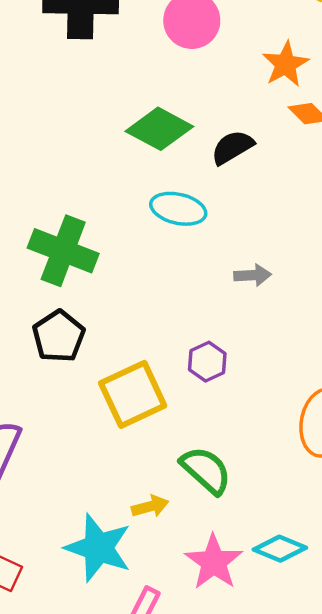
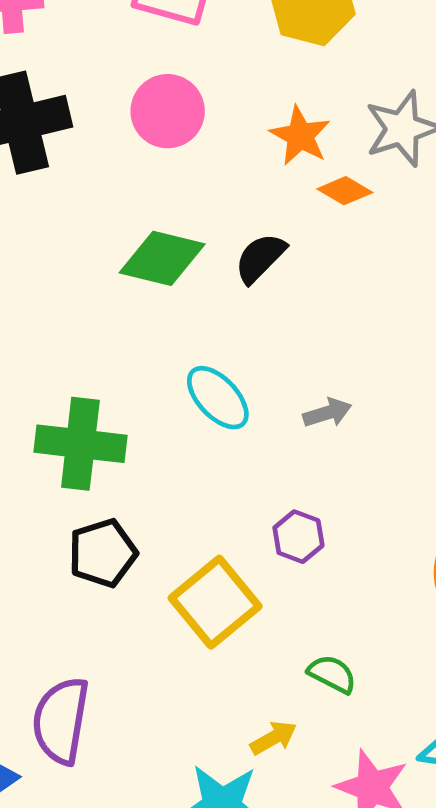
cyan ellipse: (178, 209) -> (218, 398), moved, turned 48
black pentagon: (59, 336) -> (103, 553), turned 30
green semicircle: (206, 470) -> (332, 674), size x0.7

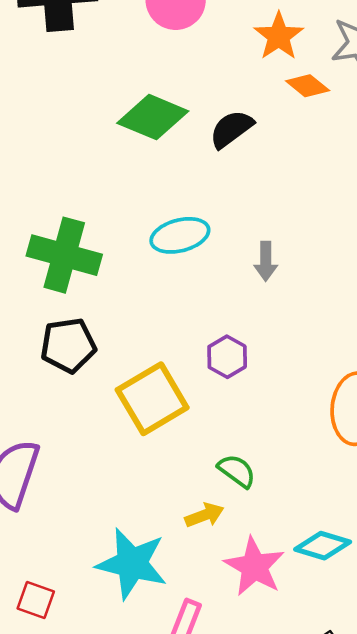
cyan ellipse: (218, 398) -> (180, 235), turned -70
gray arrow: (327, 413) -> (266, 261), turned 99
yellow arrow: (274, 738) -> (204, 515), moved

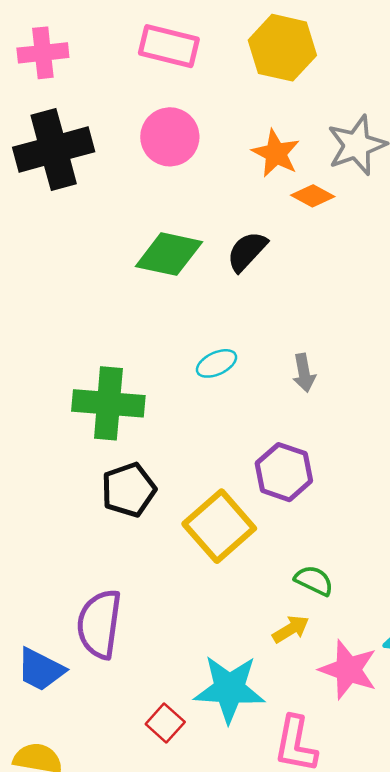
cyan ellipse: (180, 235) -> (217, 363), size x0.7
purple hexagon: (227, 357) -> (284, 472), size x1.4
red square: (36, 600) -> (165, 723), moved, turned 33

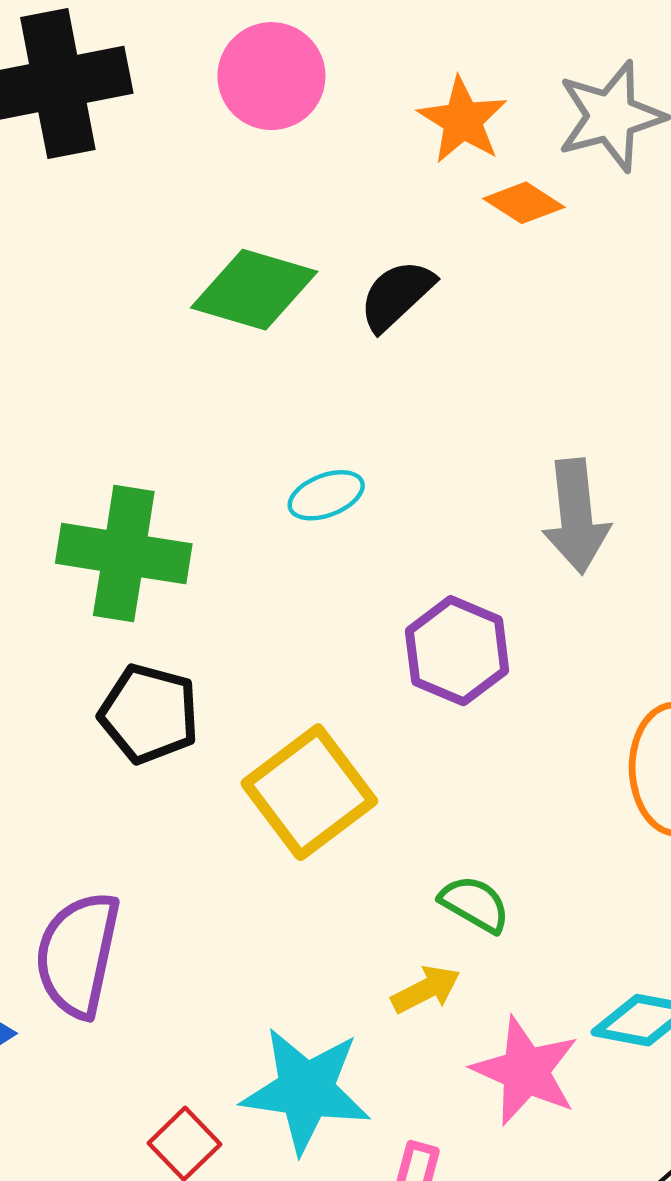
gray arrow: (304, 373) -> (576, 516), moved, size x1.6
purple hexagon: (284, 472) -> (457, 651), moved
black pentagon: (129, 490) -> (149, 714), turned 30

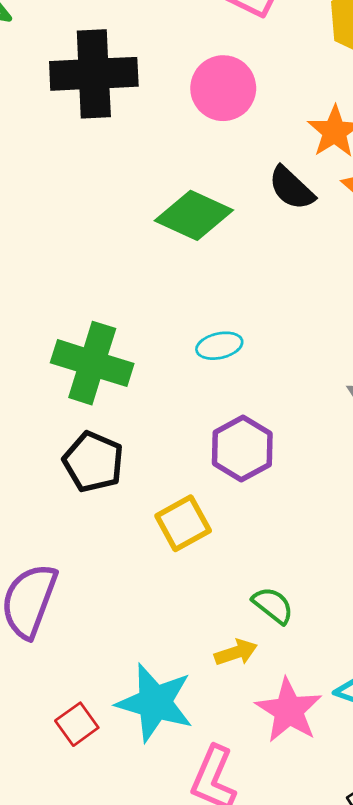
black semicircle: (397, 295) -> (291, 188), moved, turned -102
purple hexagon: (457, 651) -> (242, 449), moved
yellow square: (309, 792) -> (183, 523), size x0.7

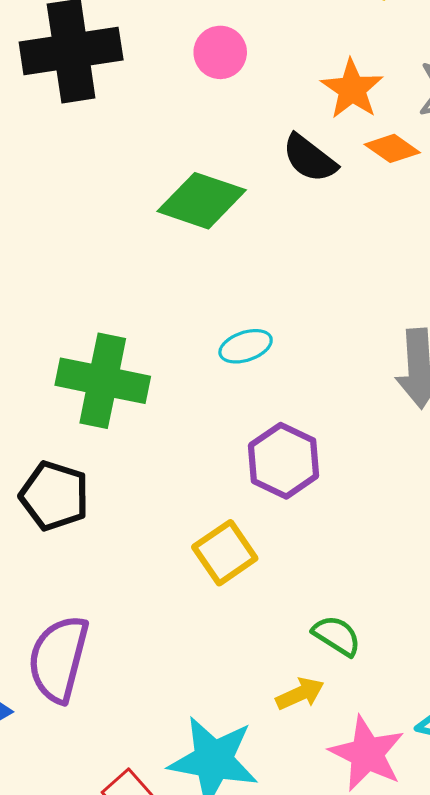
pink circle: (223, 88) -> (220, 52), size x0.7
black pentagon: (93, 462) -> (54, 496), moved

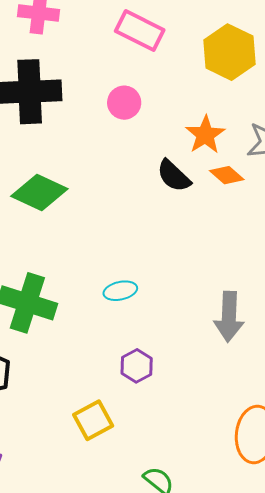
green diamond: (202, 201) -> (39, 192), moved
purple hexagon: (284, 461) -> (137, 366), size x0.7

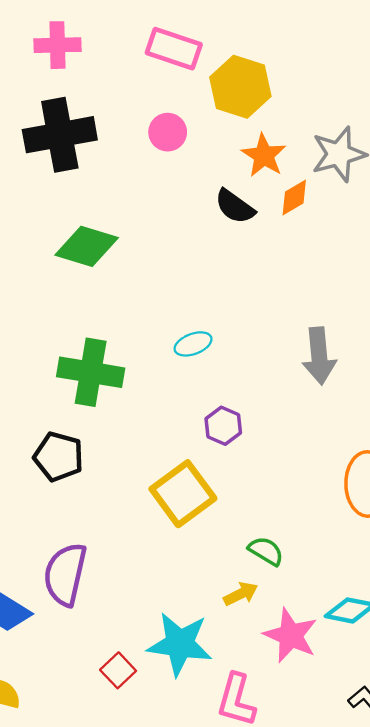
yellow hexagon: (230, 52) -> (240, 87), moved
orange diamond: (227, 175) -> (294, 197), turned -64
yellow square: (93, 420) -> (183, 494), size x1.4

